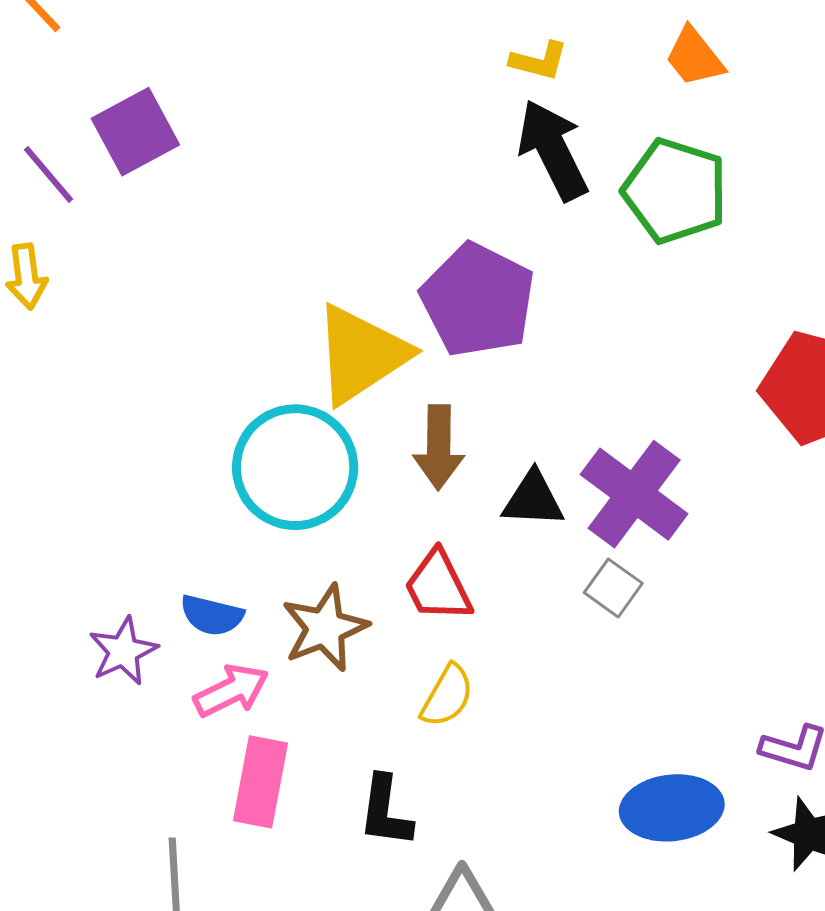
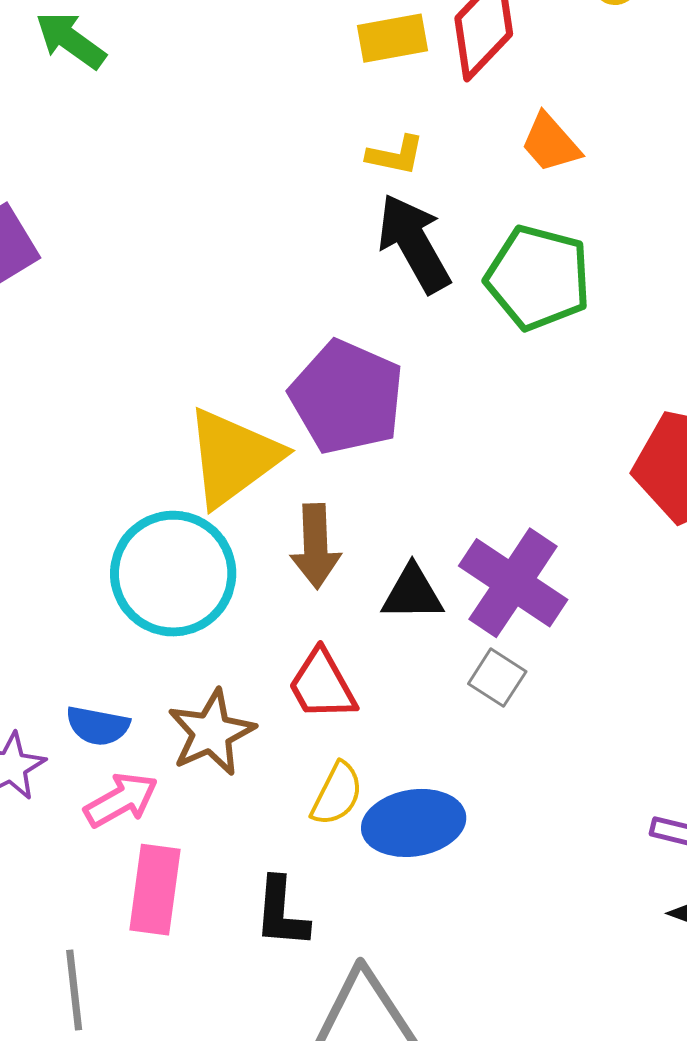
blue ellipse: (672, 808) -> (414, 823), moved

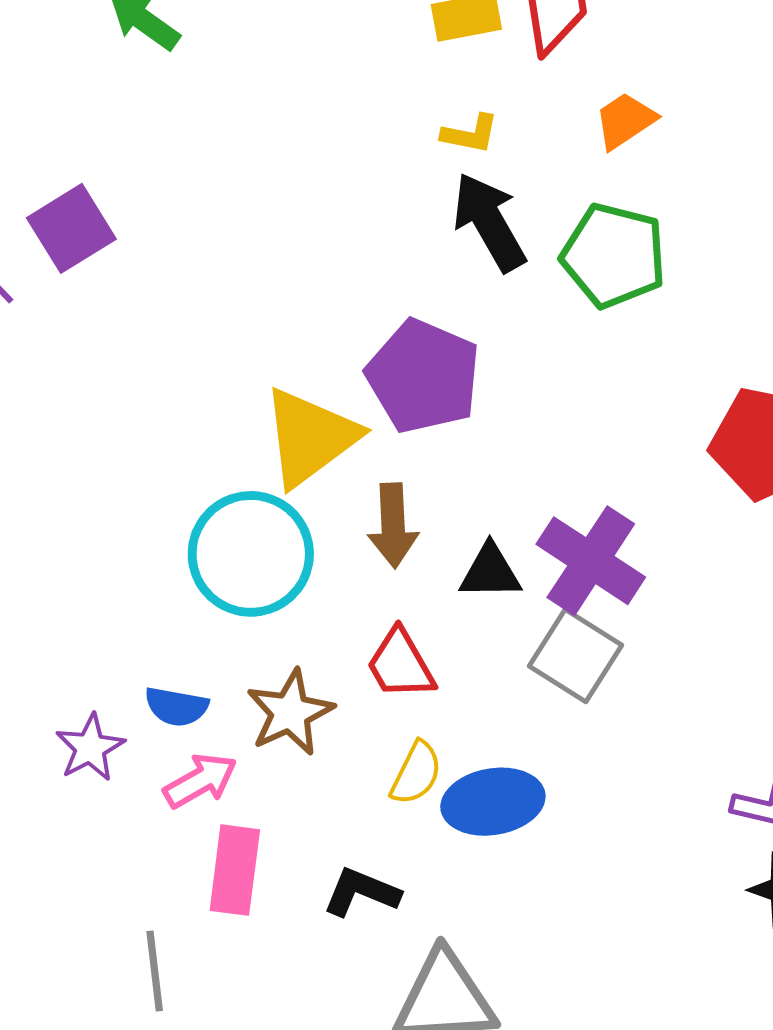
orange trapezoid: (551, 143) -> (625, 121), turned 98
gray square: (497, 678) -> (576, 656), size x1.6
black L-shape: (281, 913) -> (361, 892), turned 108

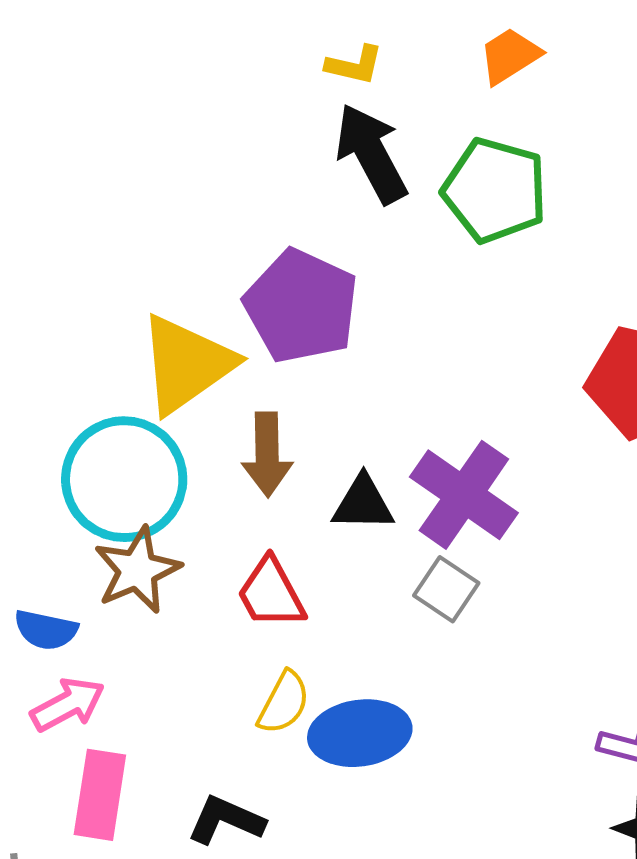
gray square: (576, 656) -> (446, 589), size x0.7
brown star: (290, 713) -> (137, 570), moved

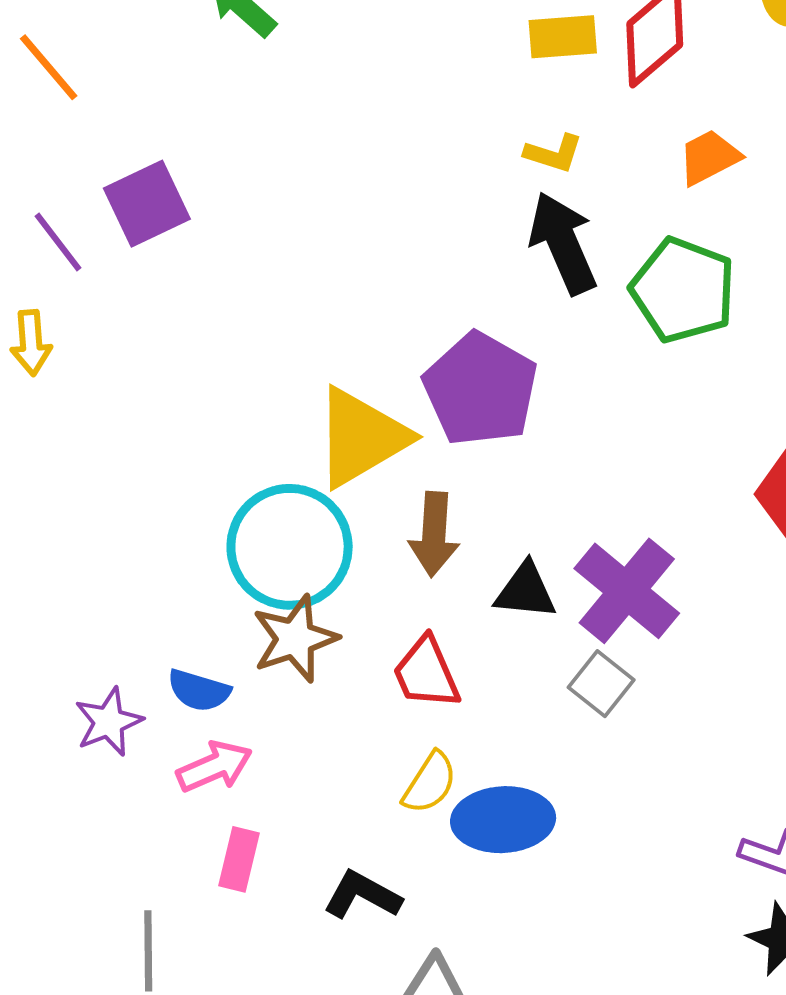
pink rectangle: (100, 795) -> (239, 859), size x0.7

